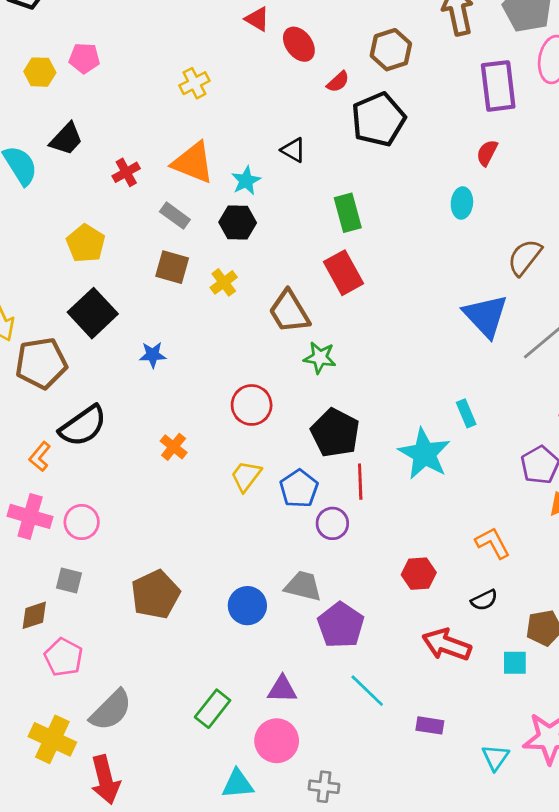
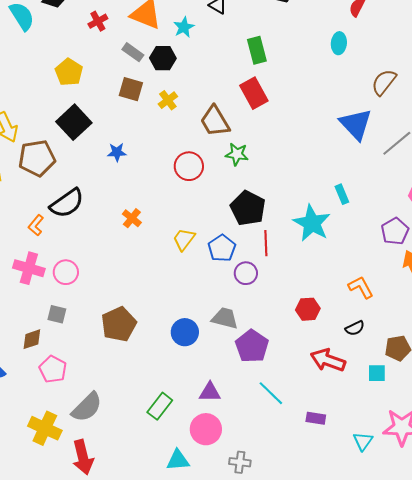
black hexagon: (238, 222) -> (163, 58), moved
red circle: (252, 405) -> (189, 166), moved

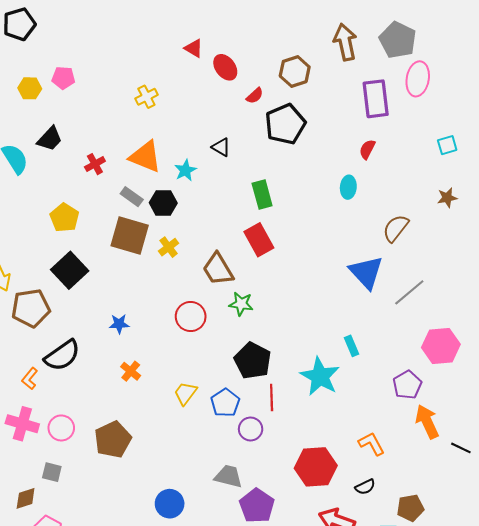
brown square: (131, 89) -> (130, 236), size x1.5
blue star: (117, 152) -> (119, 324), moved
red hexagon: (308, 309) -> (316, 467), size x1.6
brown pentagon: (119, 324) -> (113, 440), moved
blue circle: (185, 332) -> (170, 504), moved

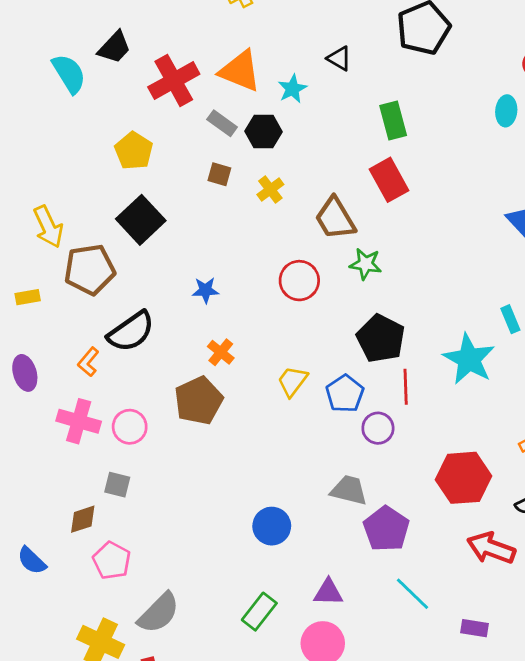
red cross: (95, 164) -> (174, 81), size x1.8
brown square: (130, 236) -> (219, 174), size x0.5
brown pentagon: (113, 440) -> (199, 401), moved

